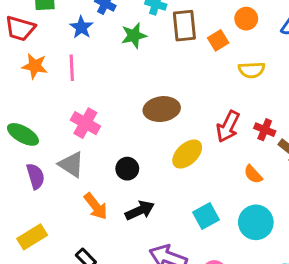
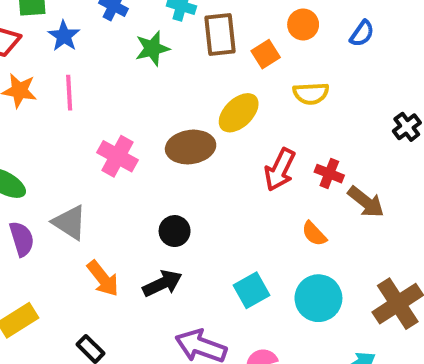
blue star: (81, 27) -> (64, 36), moved
pink cross: (85, 123) -> (118, 156), moved
yellow ellipse: (187, 154) -> (239, 113), moved
black circle: (127, 169) -> (175, 231), moved

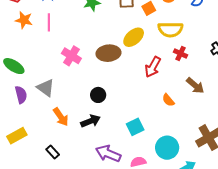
yellow semicircle: (311, 93) -> (170, 29), size x1.4
red cross: (329, 174) -> (180, 54), moved
cyan circle: (318, 298) -> (167, 148), moved

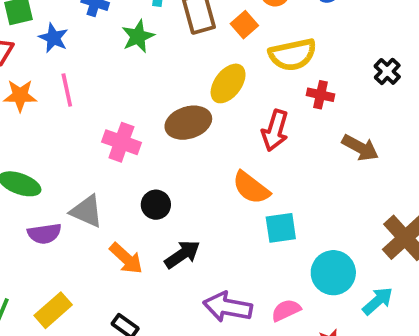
purple semicircle: (21, 95) -> (44, 234), turned 108
black circle: (98, 95) -> (156, 205), moved
orange semicircle: (168, 100) -> (251, 188), moved, size x1.5
cyan square: (135, 127) -> (281, 228), moved, turned 30

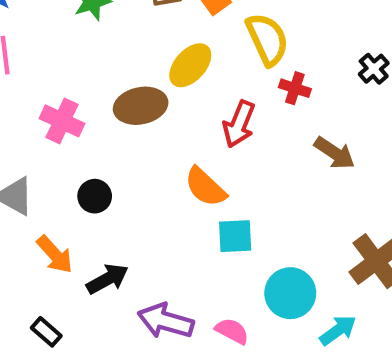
yellow semicircle: (293, 55) -> (267, 39), turned -108
black arrow: (182, 254) -> (107, 279), moved
pink semicircle: (286, 310) -> (232, 331), turned 48

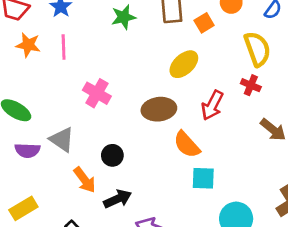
yellow semicircle: (267, 39) -> (257, 49), moved
brown ellipse: (141, 106) -> (159, 109), moved
black circle: (95, 196) -> (112, 155), moved

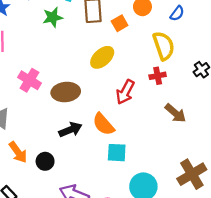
red cross: (251, 85) -> (158, 76), turned -35
brown ellipse: (159, 109) -> (66, 92), moved
black circle: (112, 155) -> (45, 161), moved
black arrow: (118, 199) -> (70, 130), moved

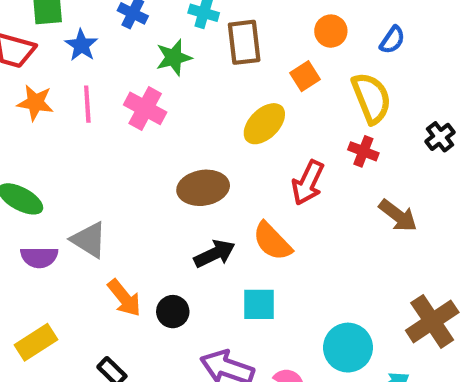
orange square: (120, 23) -> (305, 76), moved
red cross: (158, 76) -> (363, 151), turned 35
pink cross: (29, 80) -> (145, 108), moved
cyan square: (117, 153) -> (259, 304), moved

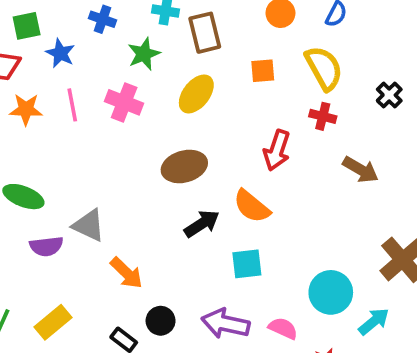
orange square: (305, 76) -> (263, 71), moved, turned 35
yellow ellipse: (264, 124) -> (196, 94), moved
black circle: (173, 312) -> (161, 321), moved

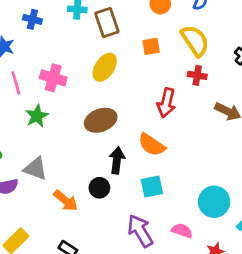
green star: (144, 54) -> (37, 116), moved
black arrow: (202, 224) -> (117, 160), turned -45
black circle: (161, 321) -> (99, 188), moved
purple arrow: (225, 324) -> (140, 231), turned 52

